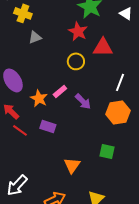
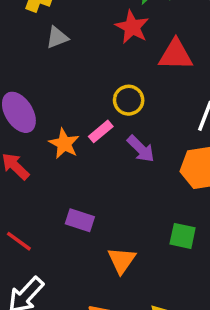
yellow circle: (76, 61) -> (129, 100), moved
purple rectangle: (48, 126) -> (80, 220), moved
red line: (20, 130) -> (19, 241), moved

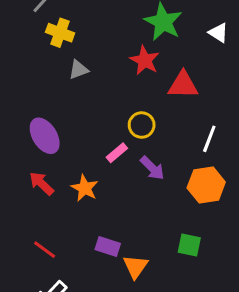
orange star: (64, 144) -> (85, 188), moved
purple rectangle: (80, 220) -> (108, 247), moved

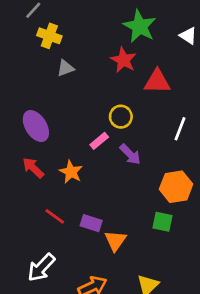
orange hexagon: (206, 185) -> (176, 187), moved
red line: (45, 250) -> (55, 216), moved

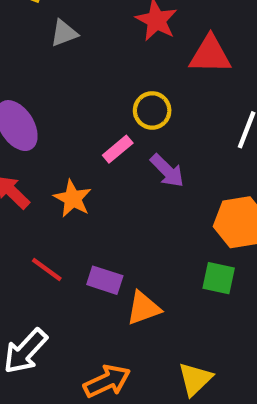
orange triangle: (115, 241) -> (143, 308), turned 35

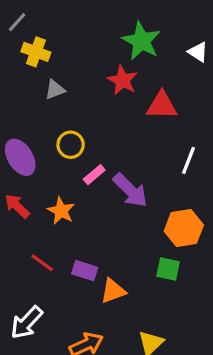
yellow circle: (152, 110) -> (71, 145), moved
purple arrow: (167, 171) -> (130, 190), size x1.4

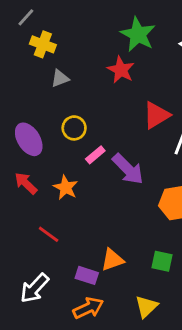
red triangle: (162, 105) -> (156, 115), moved, turned -32
green square: (168, 269) -> (162, 261), moved
purple rectangle: (85, 271) -> (87, 275), moved

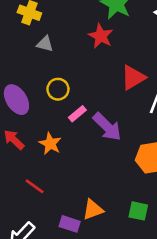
gray triangle: (60, 78) -> (45, 44), turned 36

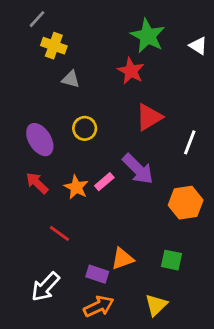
red triangle: (133, 78) -> (149, 117), moved
pink rectangle: (77, 114) -> (104, 182), moved

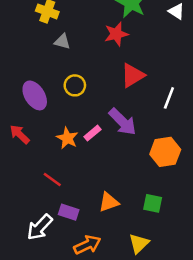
red star: (131, 71) -> (116, 34), turned 30
red arrow: (37, 183) -> (20, 134), moved
purple rectangle: (97, 274) -> (69, 212), moved

